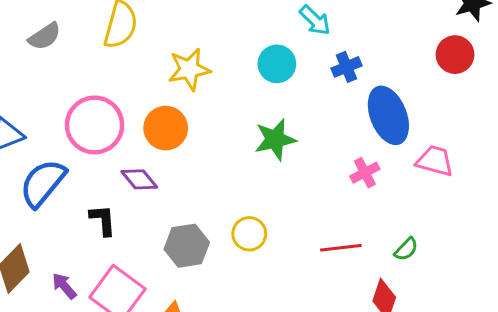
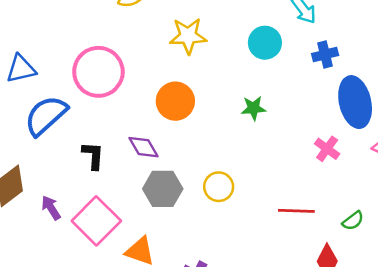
orange circle: (166, 128) -> (175, 101), moved
green star: (275, 139) -> (254, 108), size x0.7
pink cross: (365, 173) -> (327, 149), turned -35
purple diamond: (139, 179) -> (144, 147), moved

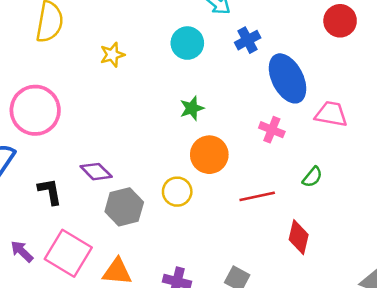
yellow star: (188, 36) -> (112, 55), size x0.7
orange circle: (175, 101) -> (209, 155), moved
green semicircle: (353, 221) -> (312, 177), moved

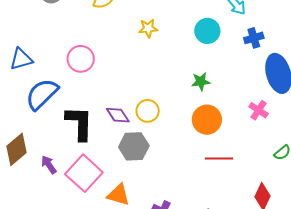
pink circle: (35, 110) -> (81, 59), size x0.7
black L-shape: (50, 192) -> (79, 123), size x1.6
yellow circle: (177, 192) -> (148, 111), moved
red line: (257, 196) -> (219, 158), moved

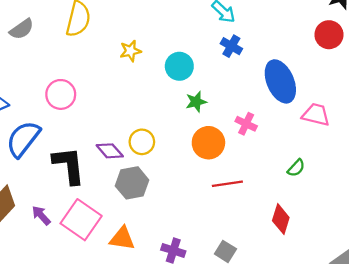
cyan circle: (207, 31) -> (179, 66), moved
blue cross: (254, 38) -> (231, 46), moved, turned -36
pink cross: (259, 110) -> (246, 124), moved

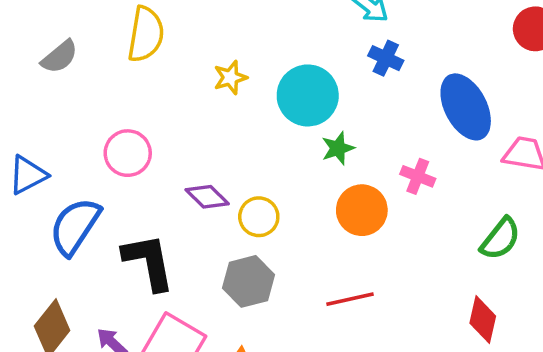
cyan circle: (179, 66) -> (308, 95), size x1.4
purple diamond: (110, 151) -> (207, 197), moved
green semicircle: (296, 168) -> (500, 239), size x1.5
red line: (227, 184) -> (350, 299), moved

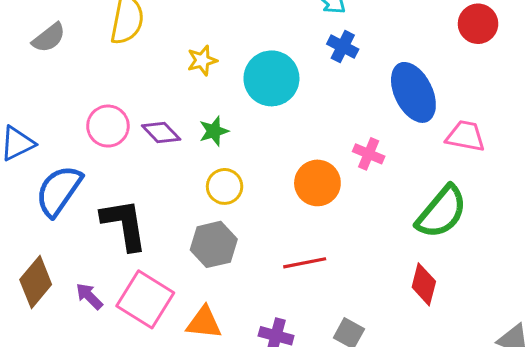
green star: (338, 148) -> (214, 131), moved
purple diamond: (207, 197) -> (161, 132), moved
green semicircle: (500, 239) -> (442, 212), size x1.4

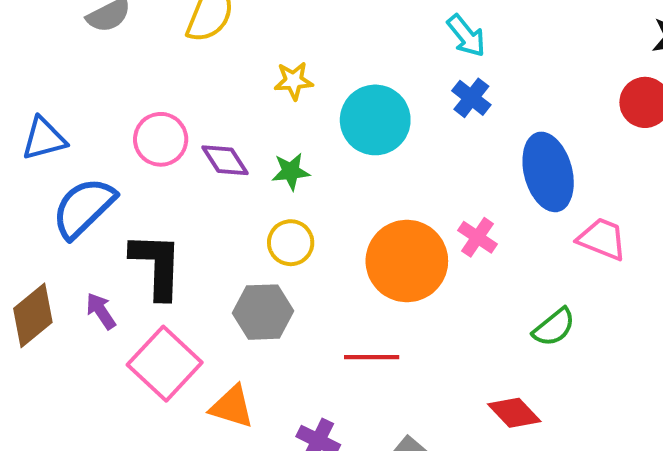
orange circle: (317, 183) -> (407, 261), size x1.4
green semicircle: (442, 212) -> (554, 327), size x0.6
red diamond: (424, 284) -> (514, 413), turned -69
purple arrow: (89, 296) -> (101, 311), moved

